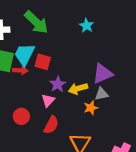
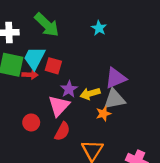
gray triangle: (101, 94) -> (114, 99), size x1.5
pink triangle: (48, 100) -> (59, 106), size x1.5

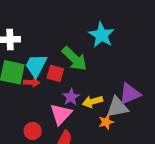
green arrow: (47, 25) -> (74, 59), moved
cyan star: (99, 28) -> (102, 35), size x1.6
purple triangle: (116, 78) -> (130, 94), moved

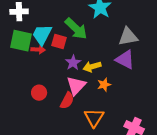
purple triangle: (130, 94) -> (125, 60), turned 50
gray triangle: (117, 107) -> (128, 37), moved
pink triangle: (61, 114) -> (76, 86), moved

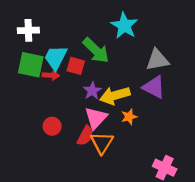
yellow arrow: (92, 67) -> (115, 95), size x1.4
orange triangle: (94, 118) -> (102, 143), moved

